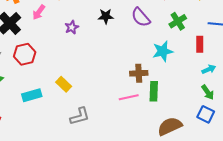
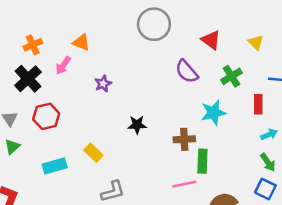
black star: (106, 16) -> (137, 125), moved
pink line: (129, 97) -> (184, 184), moved

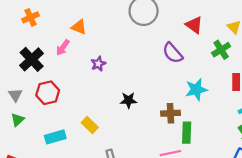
orange cross: (33, 45) -> (30, 17), moved
green cross: (232, 76) -> (221, 50), moved

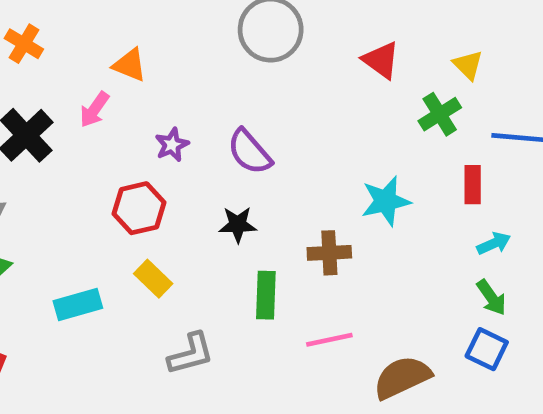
orange cross: (30, 17) -> (24, 44), turned -35
purple semicircle: (173, 53) -> (249, 152), moved
red hexagon: (48, 93) -> (139, 208), moved
green rectangle: (187, 133) -> (266, 295), moved

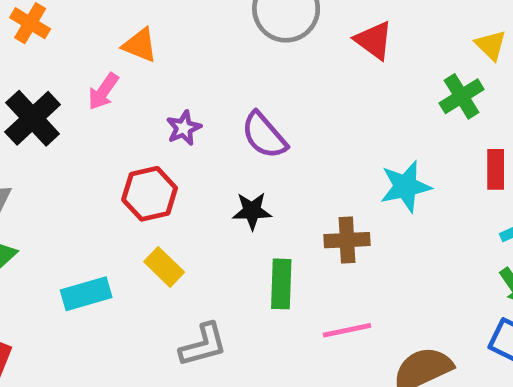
red triangle: (381, 60) -> (374, 40), moved

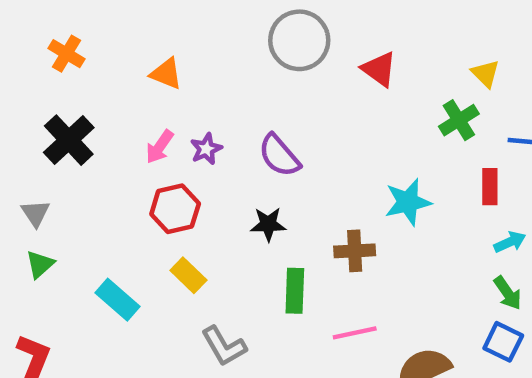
pink arrow: (103, 91) -> (160, 147), moved
cyan rectangle: (86, 294) -> (117, 300), turned 57
gray L-shape: (203, 345) -> (224, 346), turned 75

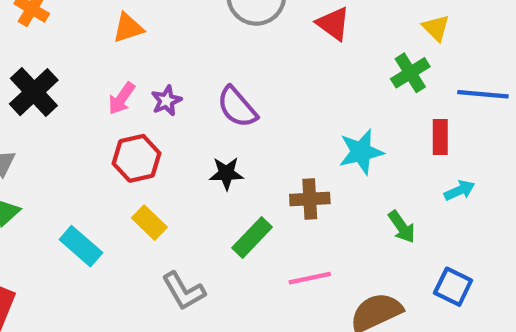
orange triangle: (166, 74) -> (128, 28), turned -40
green rectangle: (295, 291) -> (252, 237), turned 42
green arrow: (508, 293) -> (402, 227), moved

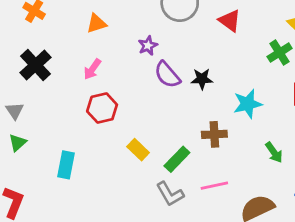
purple star: (166, 101) -> (148, 46), moved
black star: (226, 173) -> (202, 79), moved
yellow rectangle: (149, 223) -> (138, 150), moved
cyan rectangle: (81, 246) -> (66, 165), turned 60
gray L-shape: (184, 291) -> (170, 194), moved

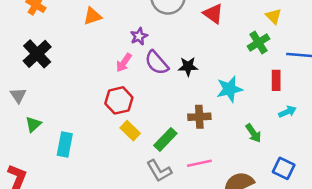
pink arrow: (92, 69) -> (124, 63), moved
red hexagon: (102, 108) -> (119, 100), moved
green triangle: (17, 143) -> (33, 124), moved

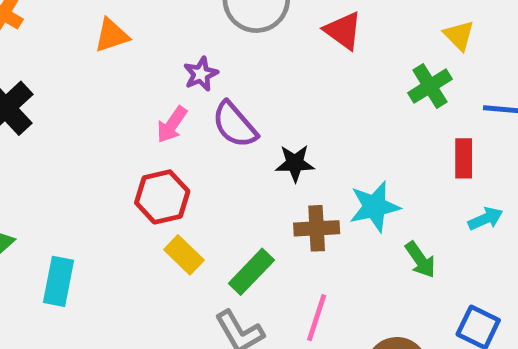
black star: (188, 66) -> (295, 163), moved
cyan star: (230, 89) -> (374, 207), moved
pink line: (199, 163) -> (317, 318), turned -60

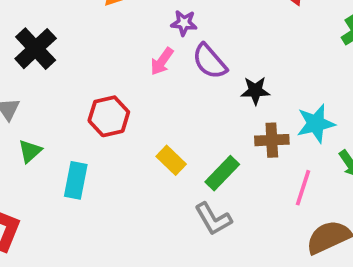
purple star: (201, 74) -> (184, 23), turned 30
red hexagon: (162, 197) -> (109, 116), moved
pink line: (317, 318) -> (303, 188), moved

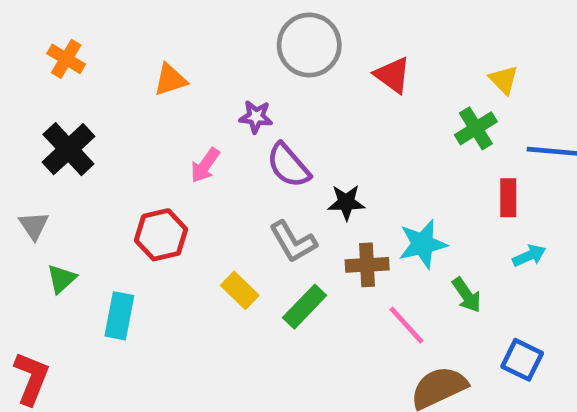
pink arrow: (162, 61) -> (205, 165), moved
pink line: (303, 188) -> (406, 325), turned -60
gray L-shape: (213, 219) -> (293, 242), moved

